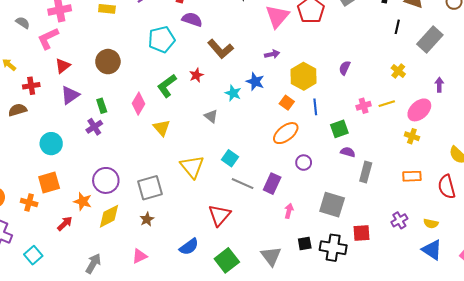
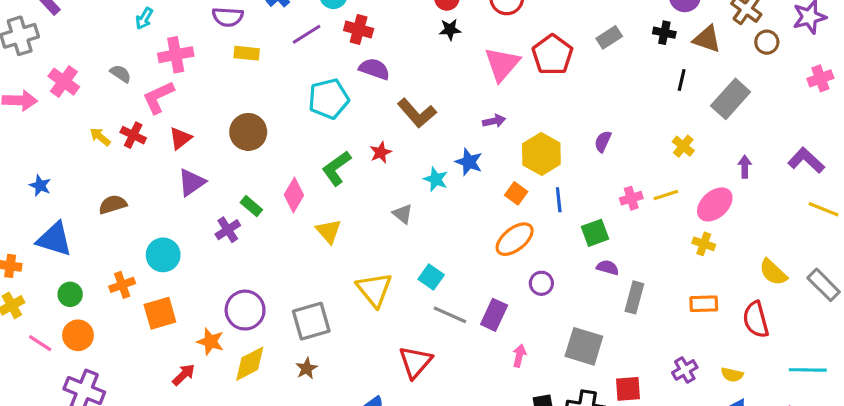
red cross: (31, 86) -> (133, 135), moved, turned 35
green rectangle: (102, 106) -> (251, 206), moved, turned -32
orange cross: (29, 202) -> (122, 285), moved, turned -35

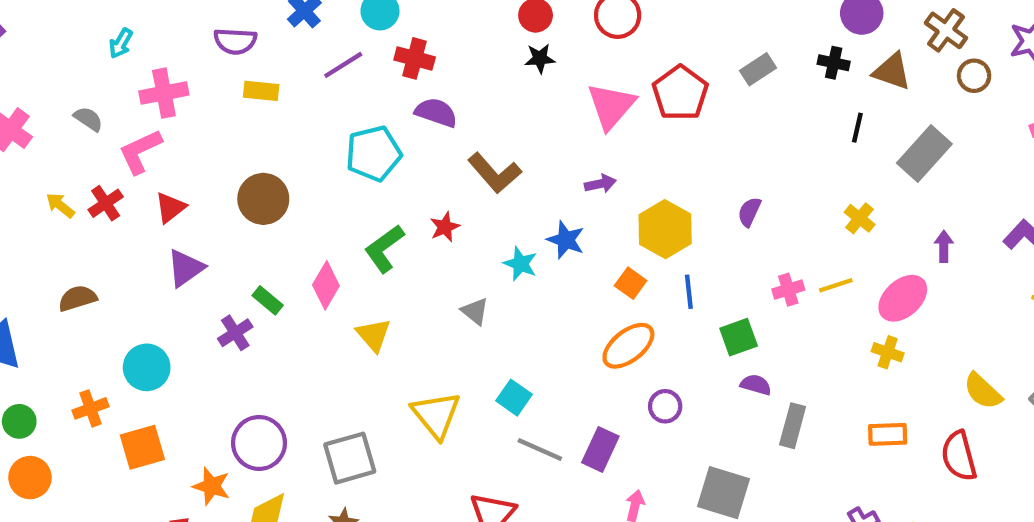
red cross: (133, 135) -> (106, 203), turned 30

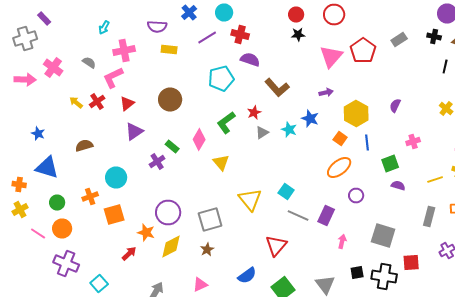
yellow line: (836, 285) -> (435, 180), moved
gray triangle: (475, 311) -> (262, 132), moved, turned 48
gray rectangle: (793, 426) -> (429, 216), moved

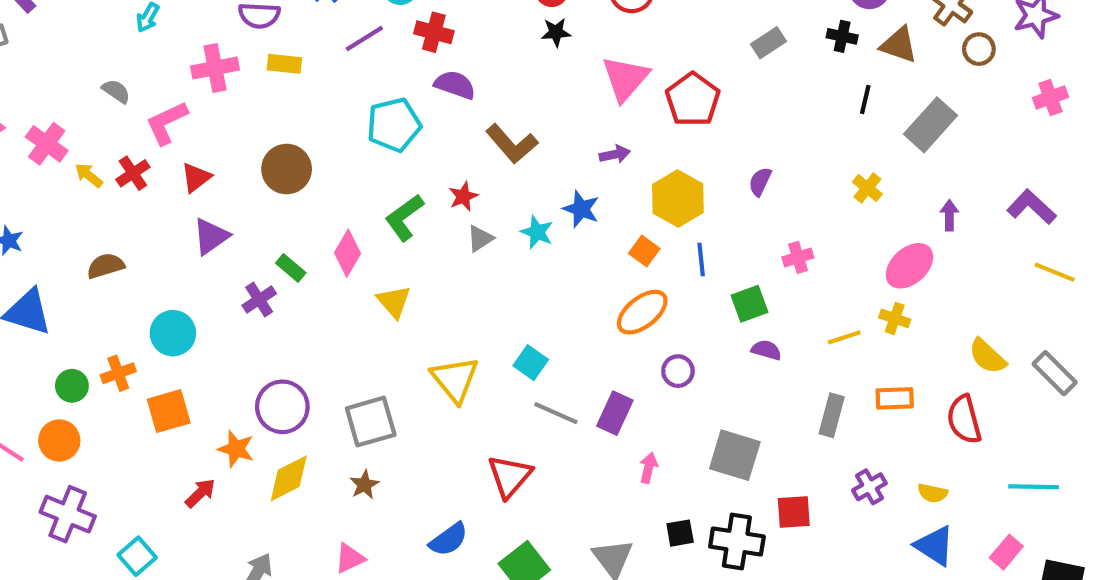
pink cross: (124, 50) -> (215, 68), moved
red pentagon: (363, 50) -> (693, 100), moved
pink cross: (53, 68) -> (47, 144), moved
green circle: (57, 202) -> (72, 386), moved

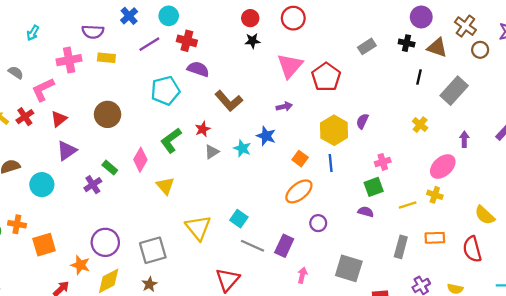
yellow hexagon: (678, 198) -> (334, 130), moved
green square: (750, 304) -> (374, 187), moved
cyan circle: (173, 333) -> (42, 185), moved
orange cross: (118, 373) -> (17, 224), turned 30

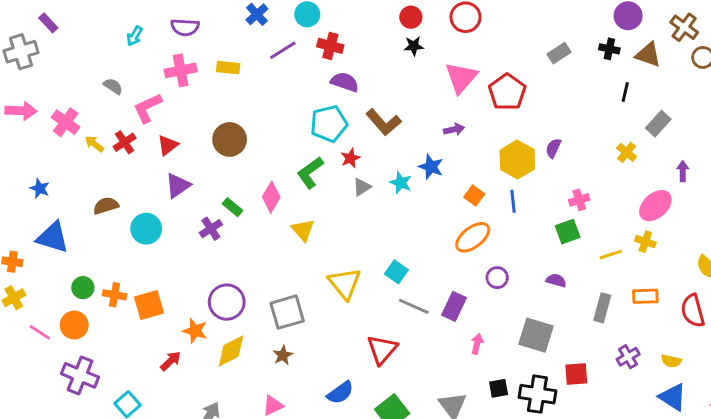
purple semicircle: (93, 32) -> (185, 27), moved
cyan pentagon: (165, 91) -> (329, 124), moved
gray rectangle: (454, 91) -> (658, 124), moved, size x0.7
purple semicircle: (366, 212) -> (556, 280), moved
orange cross: (17, 224) -> (114, 295), moved

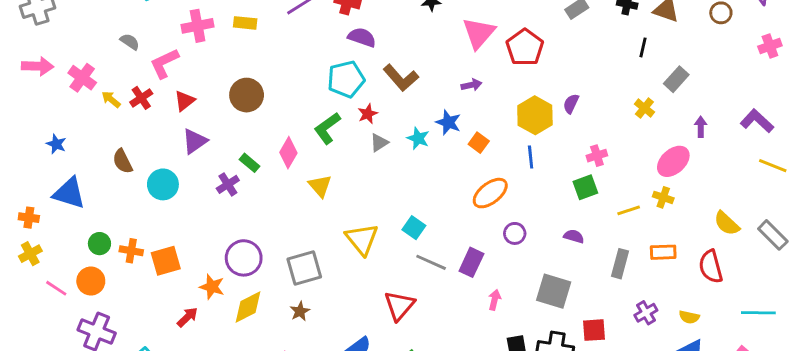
orange square: (474, 196) -> (479, 143), moved
brown semicircle: (106, 206) -> (123, 161), turned -100

